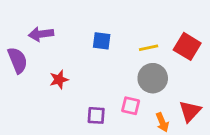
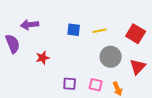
yellow line: (149, 48) -> (100, 31), moved
pink square: (131, 106) -> (96, 85), moved
red triangle: (190, 111) -> (138, 67), moved

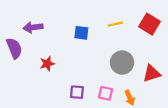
yellow line: (100, 31) -> (115, 24), moved
red square: (136, 34) -> (149, 24), moved
red triangle: (138, 67) -> (152, 74), turned 30

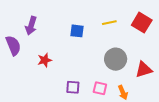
purple arrow: (33, 27) -> (31, 26), turned -66

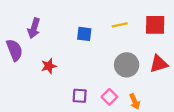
red square: (142, 23) -> (155, 25), turned -30
red triangle: (144, 70) -> (159, 64), moved
pink square: (100, 88) -> (109, 97), turned 32

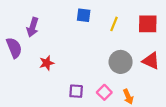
yellow line: (120, 25) -> (114, 24), turned -56
blue square: (84, 34) -> (84, 15), moved
red triangle: (159, 64) -> (151, 61), turned 42

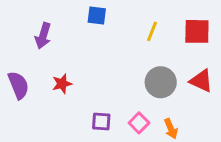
blue square: (84, 15) -> (97, 15), moved
purple semicircle: (14, 48) -> (18, 85), moved

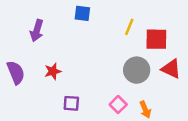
red square: (197, 31) -> (156, 39), moved
purple square: (101, 121) -> (71, 103), moved

